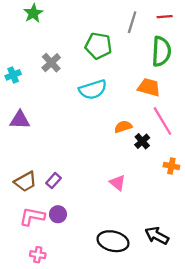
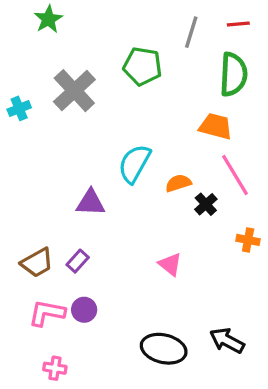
gray cross: (51, 63) -> (74, 91), size x1.5
cyan semicircle: (93, 90) -> (134, 164), moved, turned 136
purple triangle: (20, 120) -> (91, 203), moved

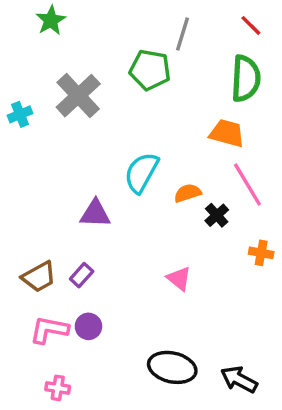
red line: (238, 24) -> (251, 25), turned 50
gray line: (191, 32) -> (182, 34), moved
black arrow: (227, 341) -> (239, 379), moved

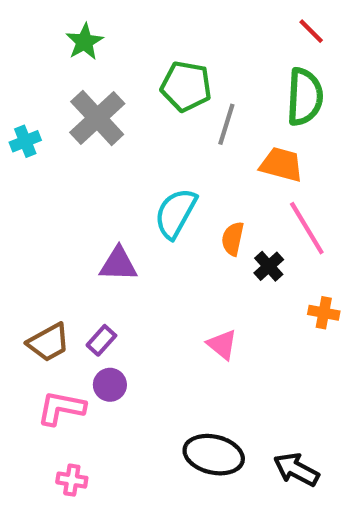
green star: (51, 20) -> (85, 42), moved
gray line: (182, 34) -> (226, 124), moved
orange semicircle: (188, 193) -> (233, 239), turned -60
purple circle: (88, 326) -> (110, 385), moved

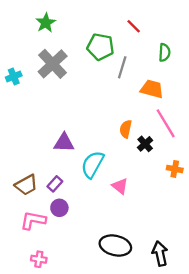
red line: (311, 31) -> (134, 26), moved
green semicircle: (305, 97) -> (164, 52), size x0.6
cyan semicircle: (176, 213) -> (93, 164), moved
black arrow: (296, 469) -> (160, 253), turned 50

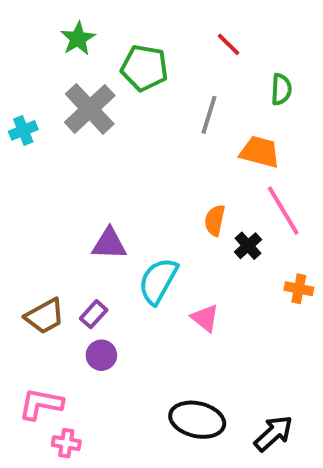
green pentagon: (101, 47) -> (144, 68), moved
pink L-shape: (33, 220) -> (41, 404), moved
black arrow: (160, 253) -> (273, 433), turned 60

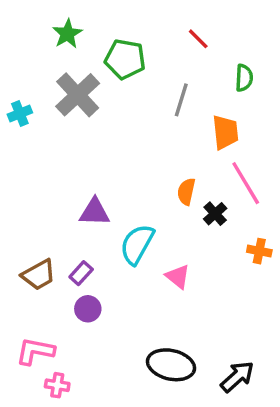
orange trapezoid: (260, 152) -> (225, 132), turned 69

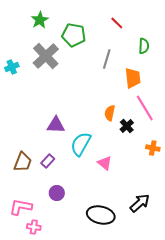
brown trapezoid: (39, 275) -> (23, 162), turned -40
purple circle: (88, 309) -> (57, 193), moved
black arrow: (237, 377) -> (140, 203), moved

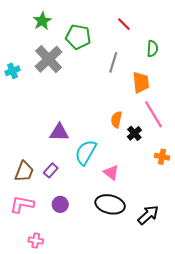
pink L-shape: (21, 207) -> (22, 204), moved
black ellipse: (101, 215) -> (110, 204), moved

